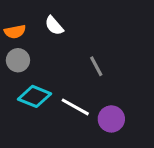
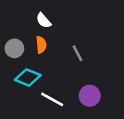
orange semicircle: (15, 32) -> (41, 45), moved, turned -84
white line: (75, 107) -> (52, 99), moved

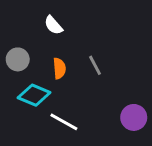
orange semicircle: (41, 45) -> (59, 68), moved
purple circle: (90, 96) -> (134, 117), moved

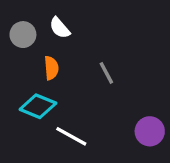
gray circle: (18, 59) -> (23, 35), moved
orange semicircle: (59, 68) -> (51, 68), moved

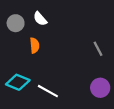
gray line: (106, 73) -> (98, 49), moved
cyan diamond: (38, 106) -> (18, 82), moved

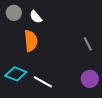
gray circle: (16, 23) -> (14, 13), moved
orange semicircle: (35, 45) -> (31, 41), size x1.5

